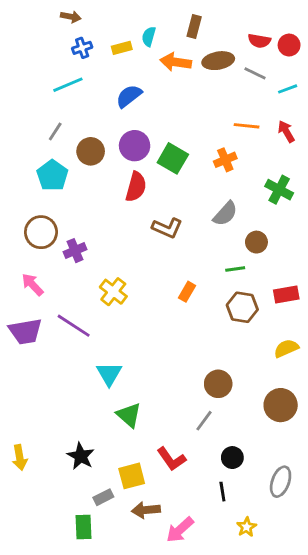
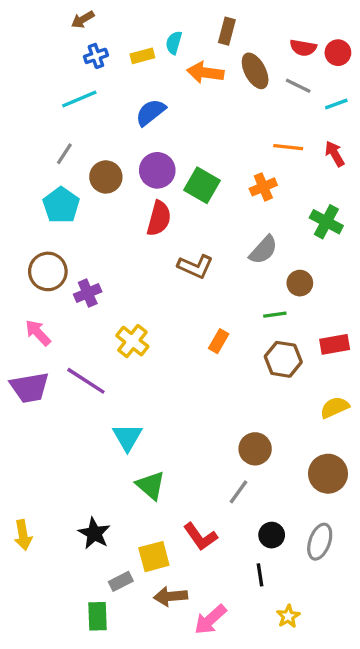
brown arrow: (71, 17) -> (83, 19), turned 138
brown ellipse: (218, 61) -> (255, 71), turned 72
gray ellipse: (281, 482) -> (320, 542), moved

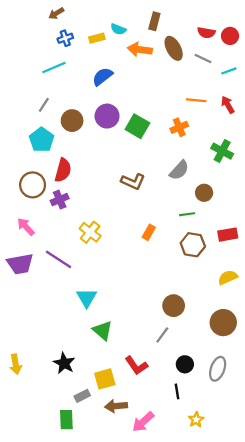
cyan semicircle: (174, 43) -> (118, 29), turned -84
red semicircle: (159, 218) -> (63, 170), moved

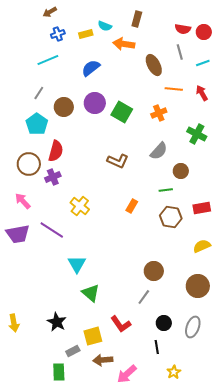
brown ellipse: (174, 48) -> (154, 65), moved
gray line: (203, 59) -> (180, 52), turned 49

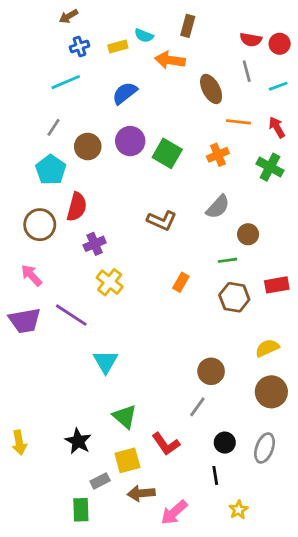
green cross: (197, 134) -> (270, 167), moved
purple cross: (53, 177) -> (95, 244), moved
yellow semicircle: (202, 246) -> (267, 348), moved
green triangle: (91, 293) -> (125, 417), moved

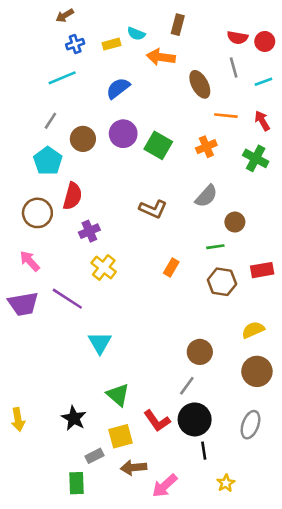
black circle: (225, 443) -> (195, 419), moved, size x1.6

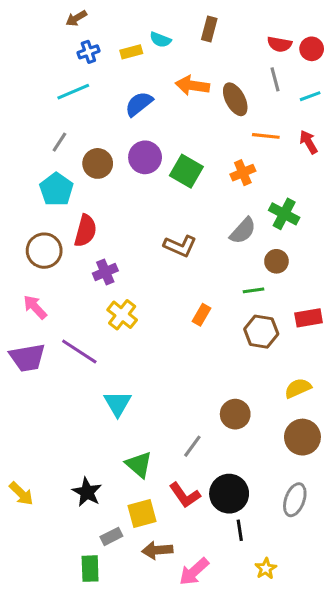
orange arrow: (161, 57) -> (192, 86), moved
green cross: (256, 158) -> (284, 214), moved
gray line: (187, 386) -> (192, 446), moved
yellow arrow: (18, 419) -> (21, 494), turned -35

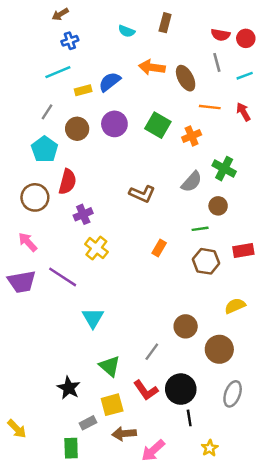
yellow rectangle: (131, 52) -> (83, 90), moved
green square: (186, 171) -> (158, 125), moved
brown circle: (302, 437) -> (219, 349), moved
yellow arrow: (21, 494) -> (17, 429), moved

